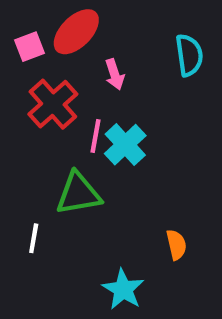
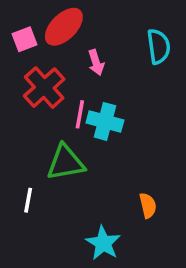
cyan cross: (125, 145) -> (105, 121), turned -32

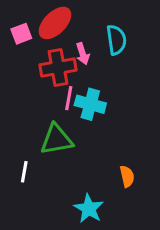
cyan semicircle: (159, 46) -> (116, 40), moved
red cross: (44, 88) -> (58, 67), moved, turned 32

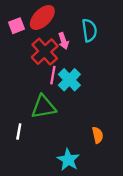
red cross: (58, 67) -> (45, 52), turned -32
cyan cross: (90, 104) -> (69, 80), turned 30

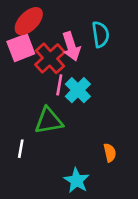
red ellipse: (42, 17) -> (29, 21), moved
pink square: (16, 26) -> (21, 48), moved, size x1.5
pink arrow: (63, 41) -> (71, 46), size x1.5

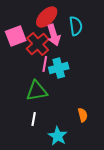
red ellipse: (29, 21) -> (47, 17), moved
cyan cross: (78, 90) -> (59, 68), turned 30
white line: (21, 149) -> (34, 119), moved

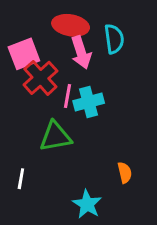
red ellipse: (47, 17) -> (71, 25), turned 55
red cross: (38, 44) -> (40, 78), moved
white line: (34, 119) -> (21, 179), moved

